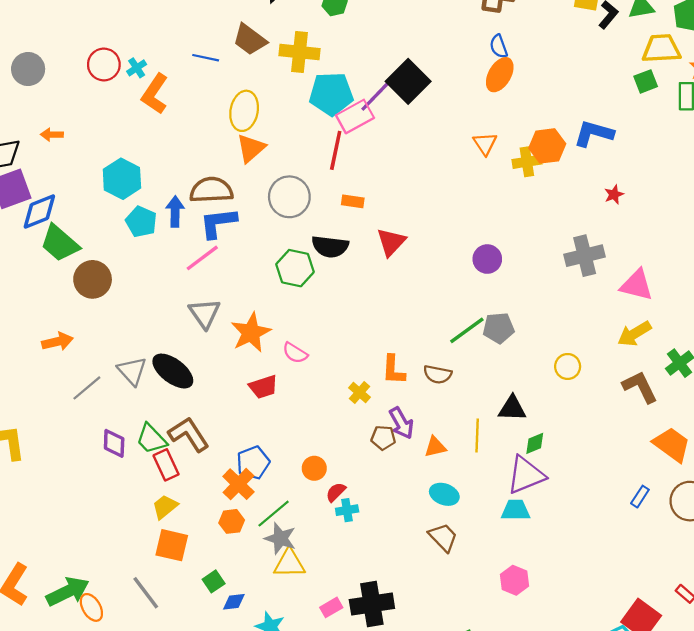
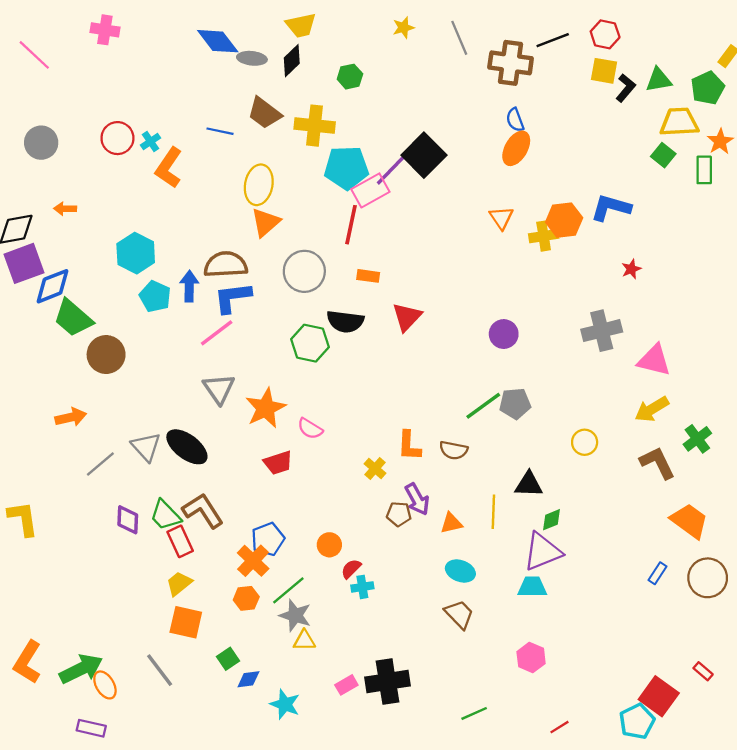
green square: (646, 81) -> (663, 155), turned -30
yellow triangle: (289, 563) -> (304, 640), size x0.7

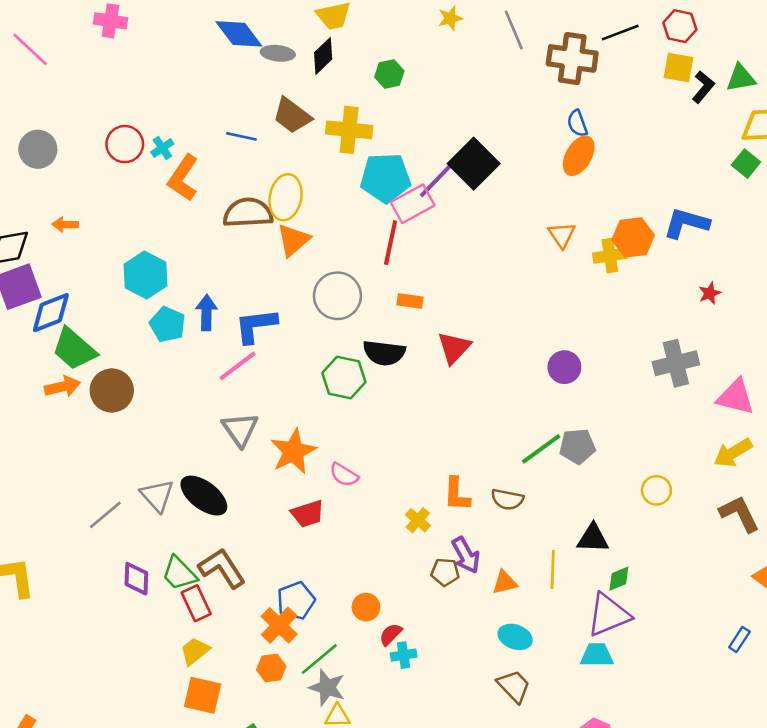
brown semicircle: (226, 265) -> (248, 213), moved
orange arrow: (71, 417) -> (62, 387), moved

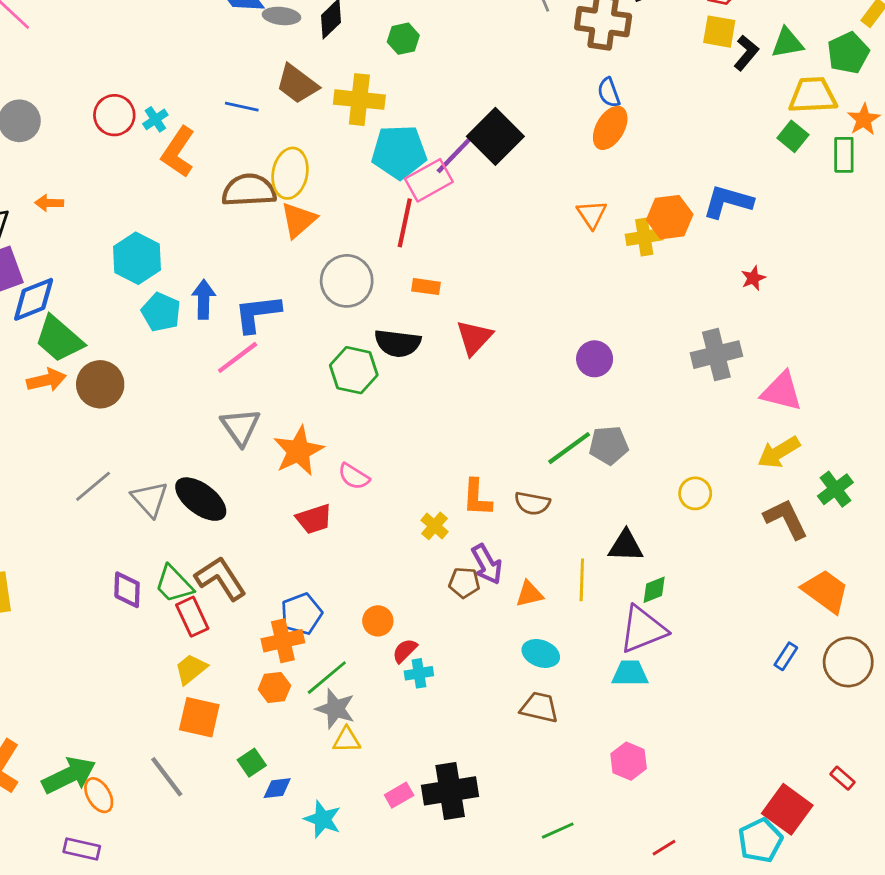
gray line: (105, 515) -> (93, 486), moved
orange cross: (279, 625) -> (283, 641), turned 33
brown trapezoid: (514, 686) -> (539, 707), turned -33

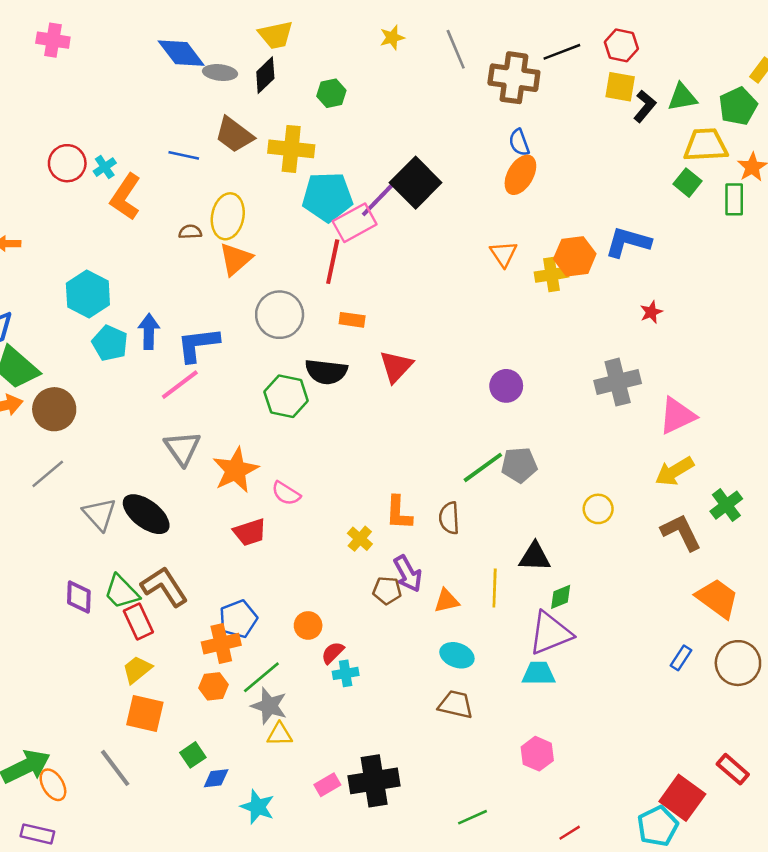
brown semicircle: (249, 190) -> (190, 232), size x0.5
pink triangle: (782, 391) -> (677, 416), turned -39
gray line: (93, 486) -> (48, 474), moved
brown semicircle: (532, 503) -> (449, 518), turned 76
red rectangle: (843, 778) -> (733, 769), size x1.4

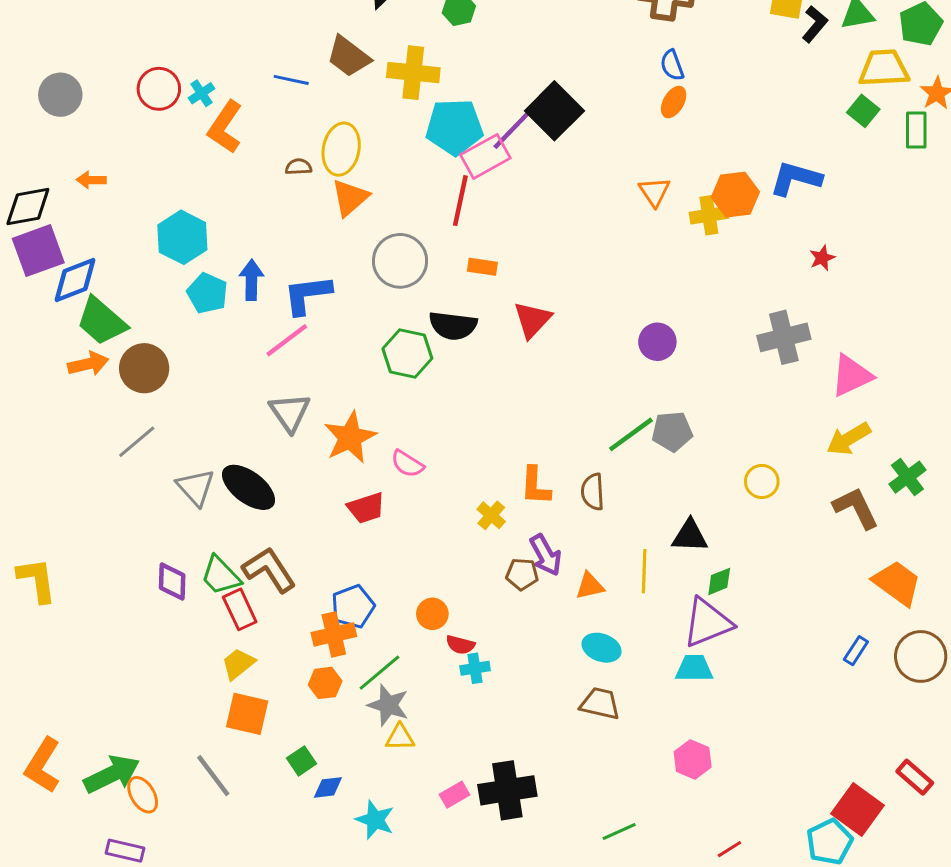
orange ellipse: (520, 175) -> (674, 102), size x0.7
red semicircle: (333, 653) -> (460, 645), turned -120

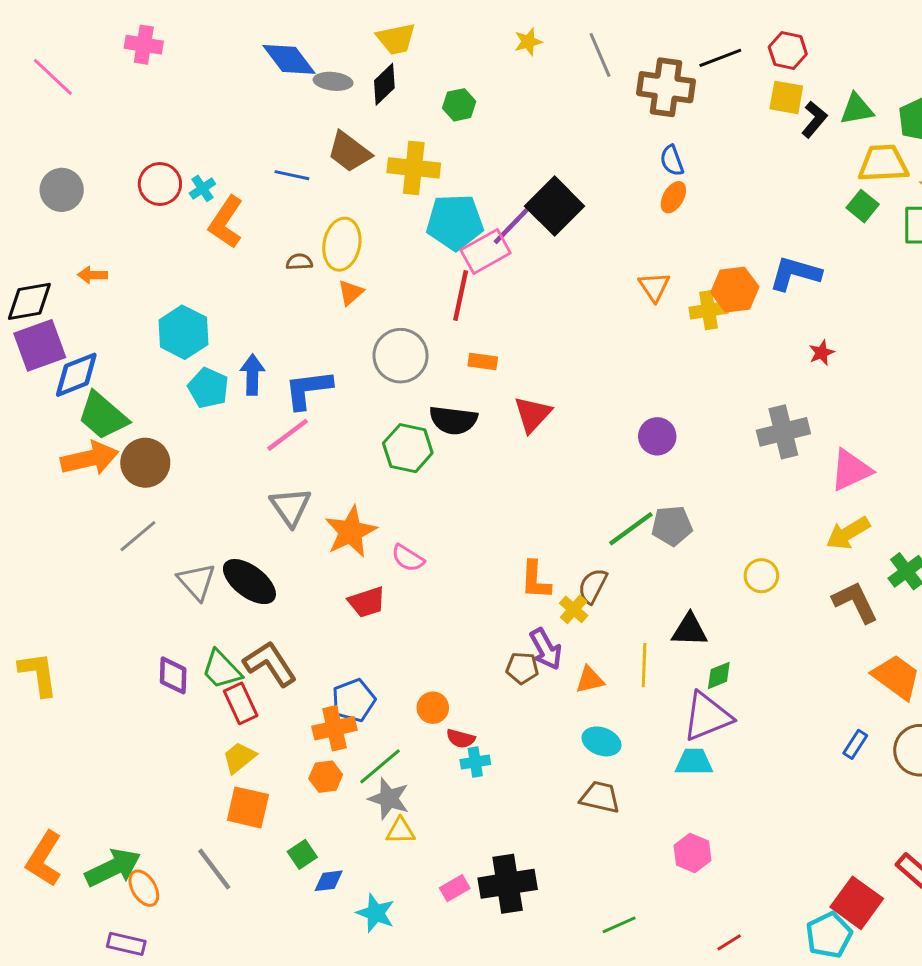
orange triangle: (350, 198) -> (351, 293), size x0.7
orange arrow: (88, 364) -> (90, 458), size x1.4
brown semicircle: (593, 492) -> (593, 586), turned 30
yellow cross: (491, 515) -> (574, 609), moved

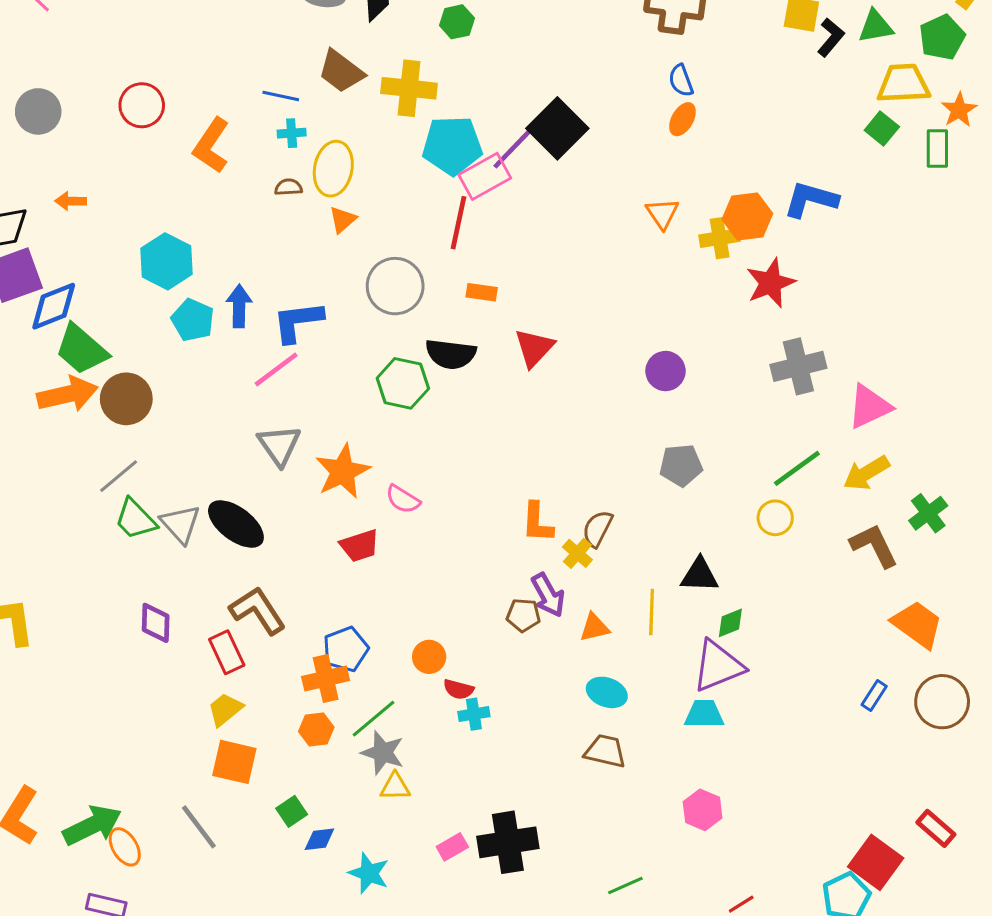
cyan cross: (202, 188) -> (292, 133), moved, turned 30
red star: (822, 353) -> (771, 283), moved, size x1.8
green line: (631, 529) -> (797, 468), moved
green trapezoid: (222, 670) -> (136, 519), moved

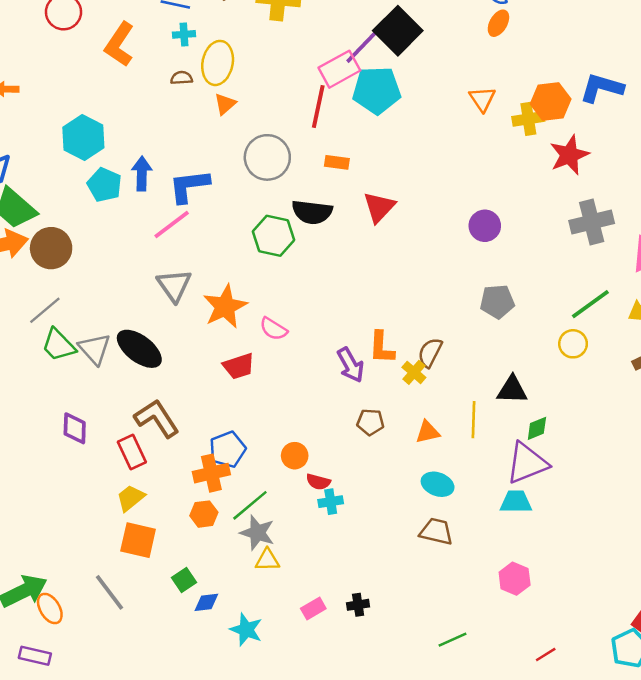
cyan pentagon: (452, 145) -> (377, 90), moved
purple arrow: (548, 595) -> (351, 365), moved
black cross: (508, 842) -> (358, 605), size x0.5

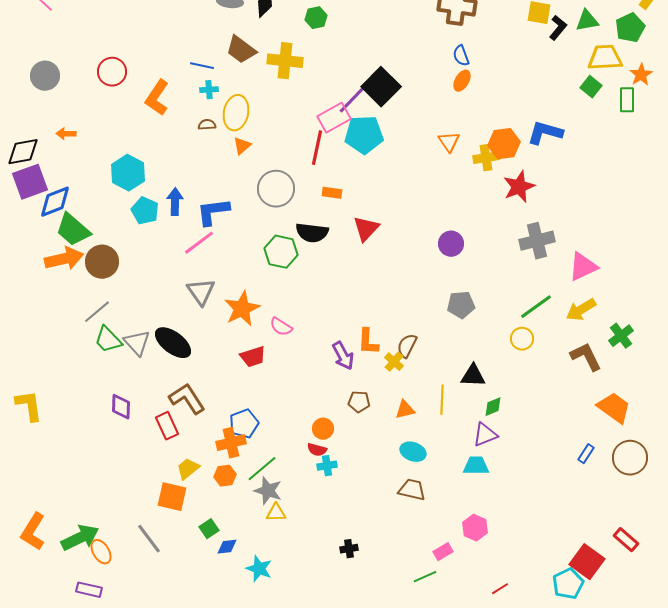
orange circle: (295, 456) -> (323, 429), moved
purple triangle: (527, 463) -> (485, 435), size x0.7
yellow trapezoid: (131, 498) -> (188, 469), moved
pink rectangle: (313, 609) -> (443, 552), moved

